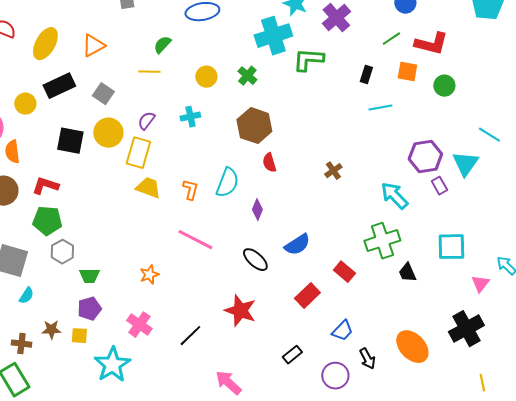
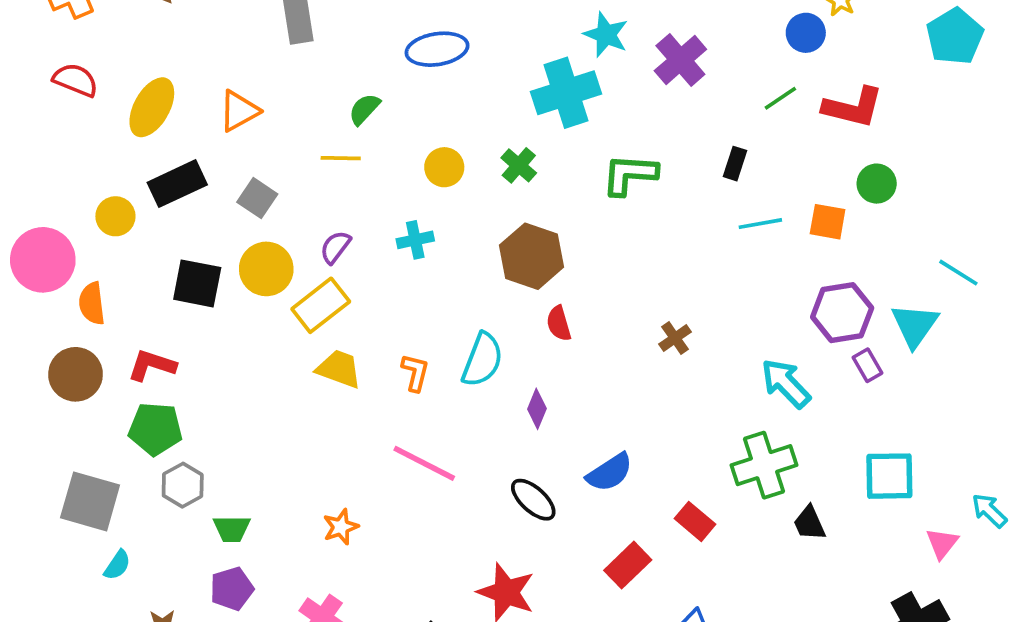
green L-shape: (308, 60) -> (630, 174), moved
orange square: (407, 72) -> (828, 222), moved
yellow rectangle: (138, 153) -> (321, 305), turned 36

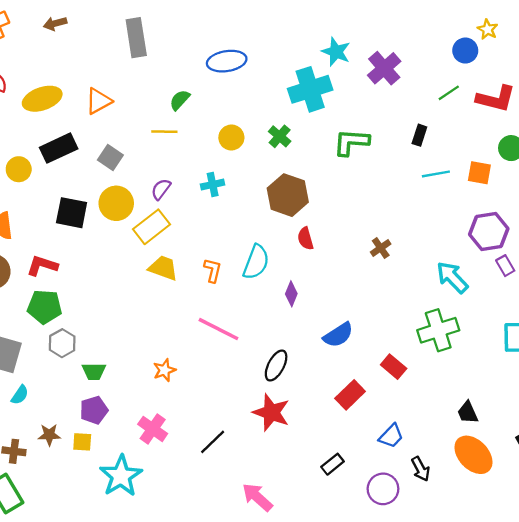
yellow ellipse: (152, 107) -> (42, 99), turned 42
black ellipse: (533, 500) -> (276, 365), moved, turned 76
black trapezoid: (809, 523) -> (468, 412), moved

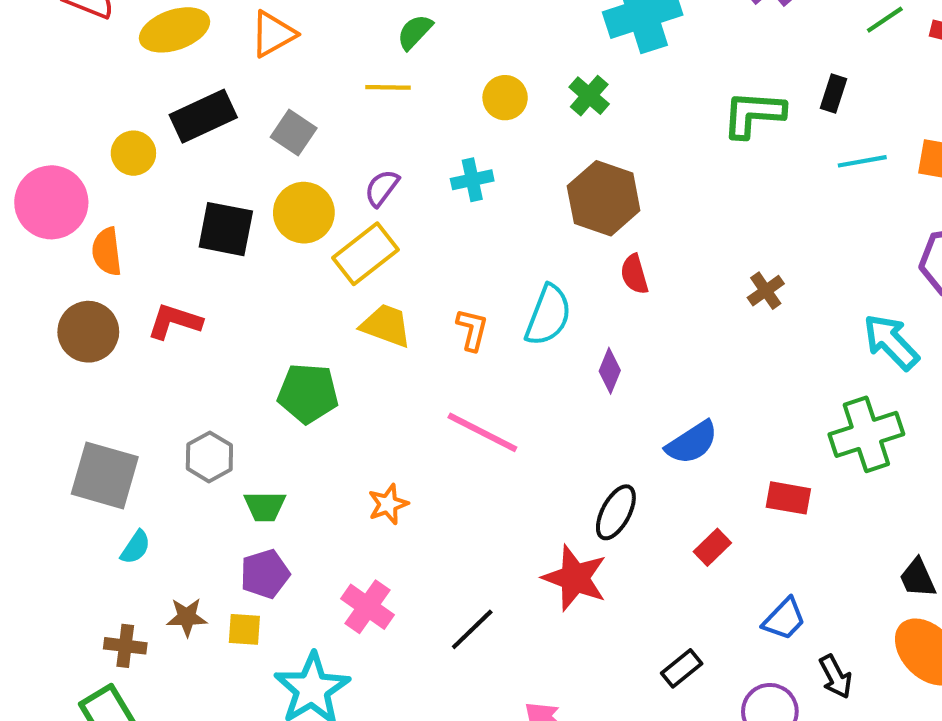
green L-shape: (351, 142) -> (753, 114), moved
green pentagon: (45, 307) -> (308, 393), moved
black ellipse: (276, 365) -> (616, 512), moved
red rectangle: (394, 367) -> (788, 498), turned -30
red rectangle: (350, 395) -> (712, 547), size x0.7

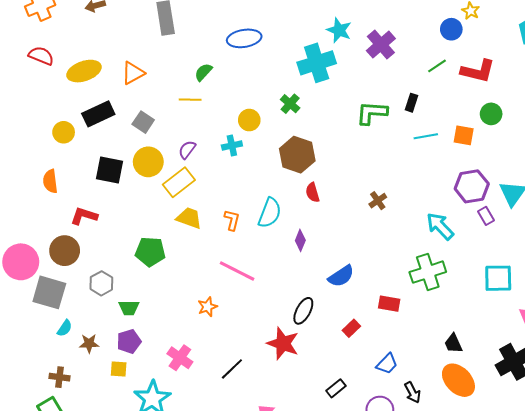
yellow circle: (505, 98) -> (249, 120), moved
pink circle: (51, 202) -> (21, 262), moved
brown circle: (88, 332) -> (65, 251), moved
orange star: (388, 504) -> (207, 307), moved
brown star: (187, 617) -> (89, 343), moved

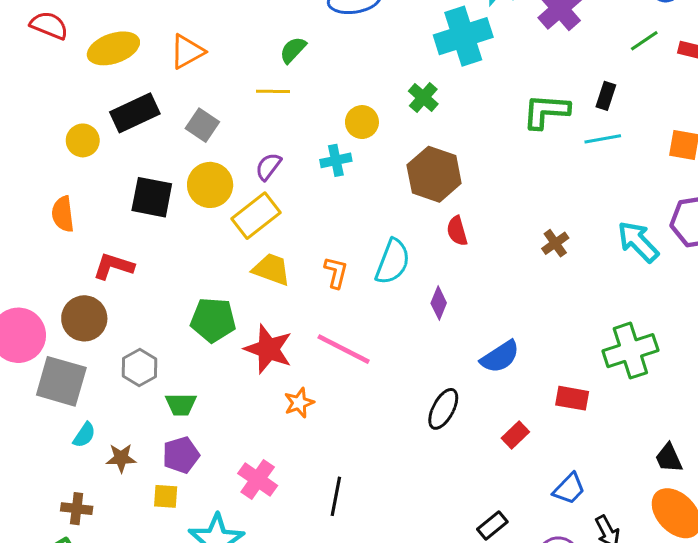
cyan line: (426, 136) -> (603, 139), moved
cyan arrow: (440, 226) -> (638, 242), moved
red star: (283, 343) -> (268, 349), moved
black line: (232, 369) -> (336, 496), turned -35

